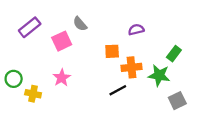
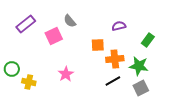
green rectangle: (174, 54) -> (148, 40), moved
pink star: (62, 78) -> (66, 74), moved
black line: (118, 90) -> (113, 81), moved
gray square: (177, 101) -> (141, 88), moved

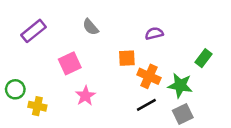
pink square: (54, 36) -> (70, 63), moved
green rectangle: (148, 40) -> (204, 58), moved
orange cross: (115, 59) -> (149, 76), turned 30

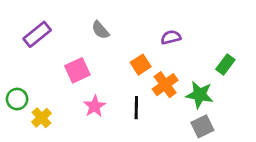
orange square: (127, 58) -> (141, 65), turned -30
orange cross: (149, 76) -> (165, 85), turned 30
black line: (146, 105) -> (136, 108), moved, turned -60
yellow cross: (37, 106) -> (41, 118), turned 36

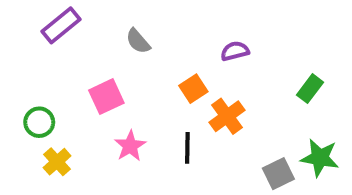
purple rectangle: (37, 34) -> (61, 25), moved
green star: (200, 95) -> (320, 158), moved
green circle: (17, 99) -> (39, 122), moved

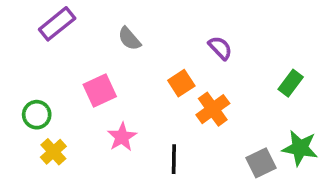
purple semicircle: (235, 51) -> (220, 48), turned 60
black line: (187, 148) -> (174, 159), moved

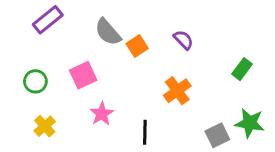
gray semicircle: (129, 39) -> (108, 32), size x1.4
orange square: (181, 83) -> (137, 46), moved
green circle: (37, 115) -> (35, 81), moved

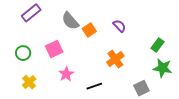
green star: (250, 123) -> (163, 68), moved
black line: (145, 132) -> (94, 86), turned 70

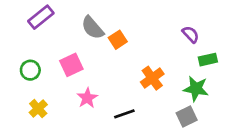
purple semicircle: (119, 26) -> (191, 34), moved
green rectangle: (158, 45) -> (208, 60), turned 40
green star: (163, 68) -> (196, 89), moved

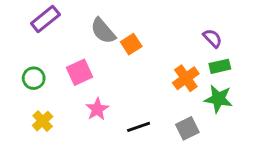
green rectangle: (208, 60) -> (220, 66), moved
orange cross: (152, 78) -> (186, 78), moved
gray square: (187, 117) -> (187, 128), moved

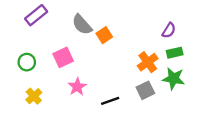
purple semicircle: (212, 38) -> (169, 30), turned 77
gray square: (187, 128) -> (145, 90), moved

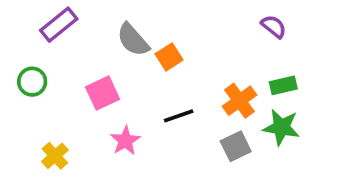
purple semicircle: (169, 30) -> (274, 26), moved, turned -84
green circle: (27, 62) -> (32, 82), moved
black line: (110, 101) -> (179, 116), moved

